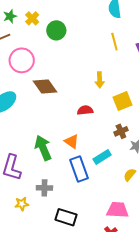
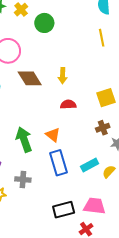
yellow arrow: (100, 80) -> (63, 76), moved
cyan rectangle: (102, 157) -> (90, 165), moved
black rectangle: (66, 217) -> (64, 210), moved, turned -35

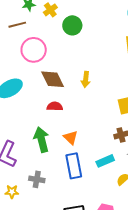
red semicircle: (68, 104) -> (55, 106), moved
cyan rectangle: (90, 165) -> (105, 161), moved

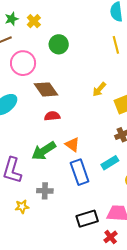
green circle: (72, 25) -> (59, 44), moved
yellow arrow: (86, 79) -> (99, 89), moved, turned 42
green arrow: (41, 140) -> (44, 151), turned -100

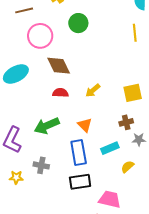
yellow arrow: (99, 89) -> (93, 90), moved
orange triangle: (72, 145) -> (85, 125), moved
black rectangle: (87, 219) -> (80, 182), moved

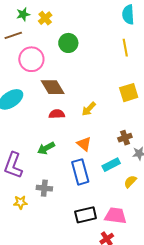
yellow square: (133, 93) -> (129, 93), moved
green arrow: (47, 126) -> (46, 148), size x0.7
black rectangle: (80, 182) -> (86, 215), moved

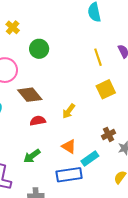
yellow line: (125, 48) -> (98, 57), moved
cyan rectangle: (111, 165) -> (90, 158), moved
blue rectangle: (80, 172) -> (69, 175), turned -75

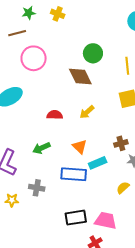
yellow cross: (13, 27) -> (58, 14), moved, turned -32
green circle: (39, 49) -> (93, 53), moved
brown diamond: (30, 95) -> (80, 77), moved

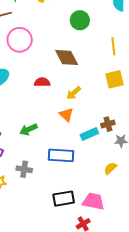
green circle: (93, 53) -> (80, 20), moved
red semicircle: (55, 115) -> (42, 82), moved
orange triangle: (80, 147) -> (66, 115), moved
cyan rectangle: (98, 163) -> (89, 134), moved

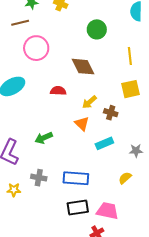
brown cross: (108, 124) -> (111, 113), moved, turned 32
blue rectangle: (61, 155) -> (76, 178), moved

